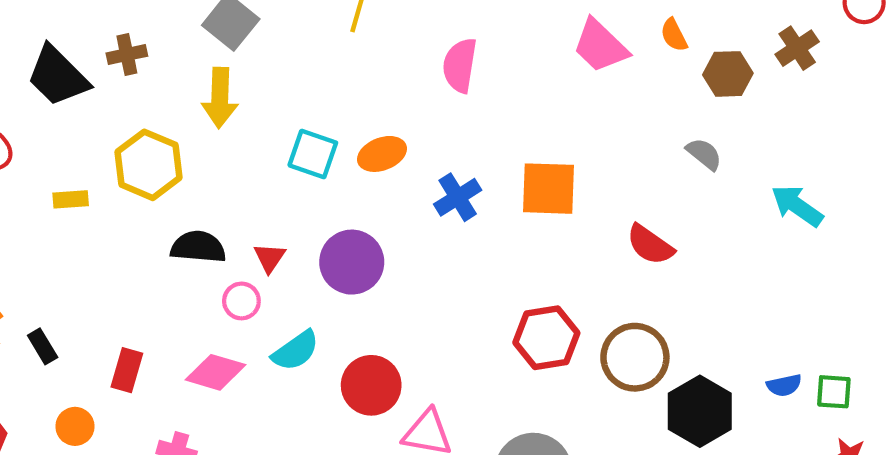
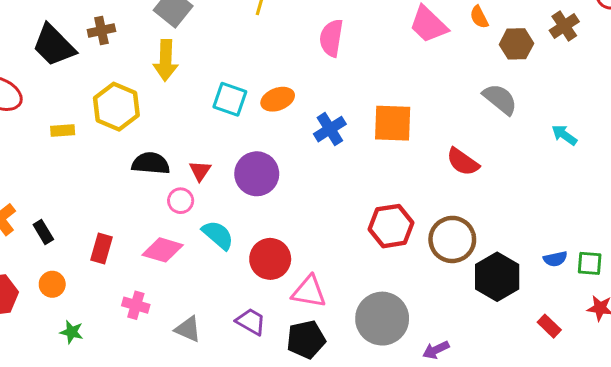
gray semicircle: (704, 154) -> (500, 99), size x1.4
cyan arrow: (797, 206) -> (564, 135), size x0.7
cyan semicircle: (296, 351) -> (218, 235), turned -104
orange circle: (75, 426) -> (52, 284), moved

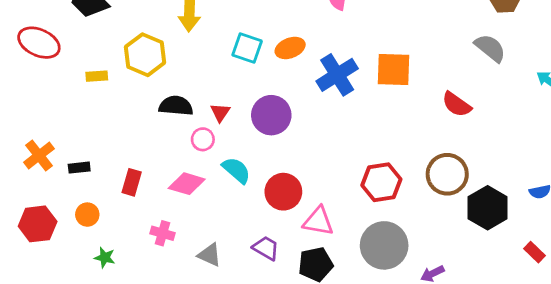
blue cross: (330, 129) -> (337, 75), size x1.4
red hexagon: (391, 226) -> (381, 182), moved
black rectangle: (43, 232) -> (79, 168), turned -65

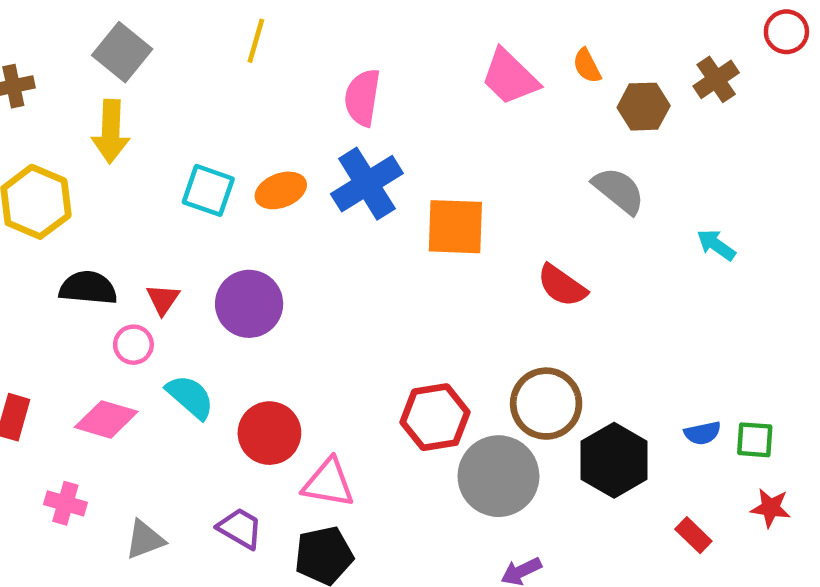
blue cross: (337, 75) -> (367, 184), moved
gray circle: (384, 245) -> (498, 476), moved
gray triangle: (210, 255) -> (145, 540), turned -45

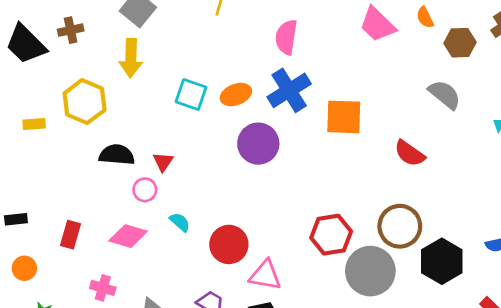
purple circle: (249, 304) -> (258, 144), moved
cyan semicircle: (190, 397) -> (180, 222), size x0.7

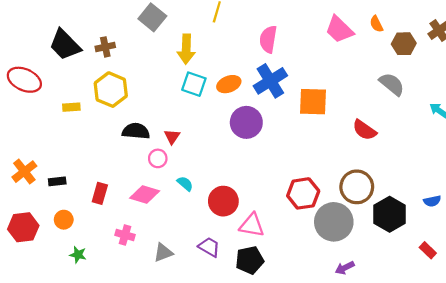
brown cross: (71, 30) -> (105, 47), moved
yellow arrow: (131, 58) -> (186, 49), moved

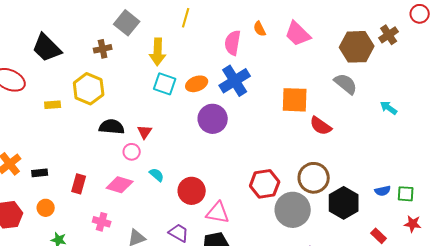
orange semicircle: (376, 24) -> (260, 29), moved
brown hexagon: (404, 44) -> (357, 47), size x1.5
brown cross: (105, 47) -> (103, 49), moved
orange square: (313, 102) -> (295, 100), moved

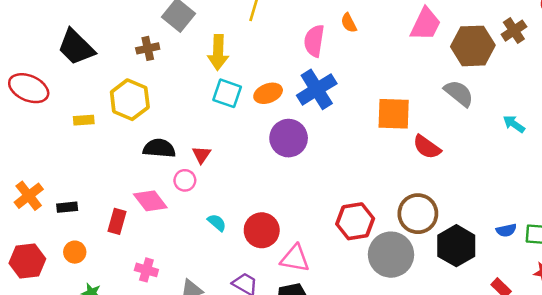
pink trapezoid: (298, 34) -> (426, 24), moved, turned -108
cyan semicircle: (157, 175) -> (217, 223), moved
pink diamond: (120, 185) -> (150, 201), moved, turned 36

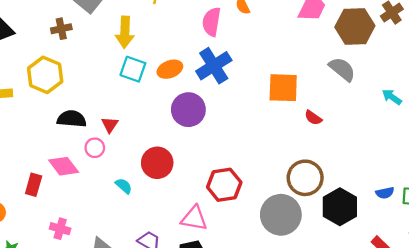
red semicircle: (427, 147) -> (313, 118), size x0.7
red hexagon: (355, 221) -> (224, 185), moved
red circle: (262, 230) -> (157, 163), moved

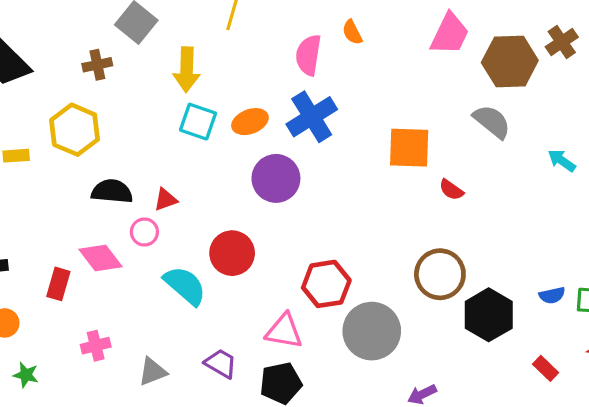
red triangle: (110, 125) -> (166, 200), turned 36
cyan semicircle: (124, 186) -> (185, 286), size x1.8
gray circle: (281, 215) -> (372, 331), moved
pink cross: (60, 229) -> (96, 346), turned -30

